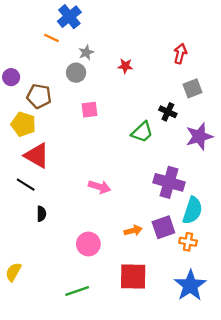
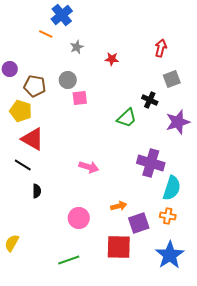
gray circle: (76, 73) -> (68, 80), moved
purple square: (163, 227) -> (139, 223), moved

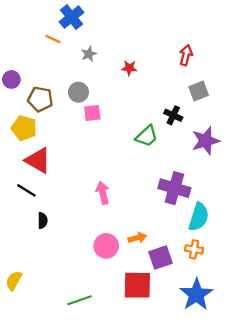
pink arrow: (89, 167) -> (103, 193), turned -120
pink circle: (79, 218) -> (106, 246), moved

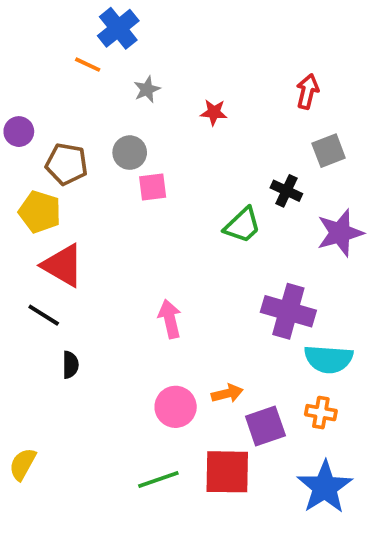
cyan semicircle: (199, 217) -> (329, 359), turned 76
green line: (80, 300) -> (158, 479), moved

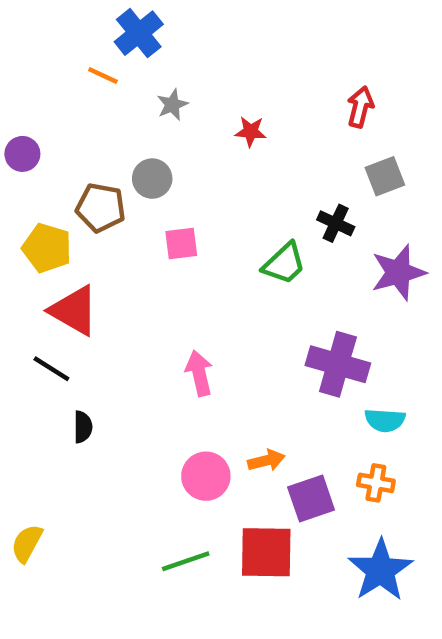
brown pentagon: (67, 164) -> (101, 208), moved
pink square: (153, 187) -> (181, 243), moved
cyan semicircle: (329, 359) -> (385, 420), size x0.7

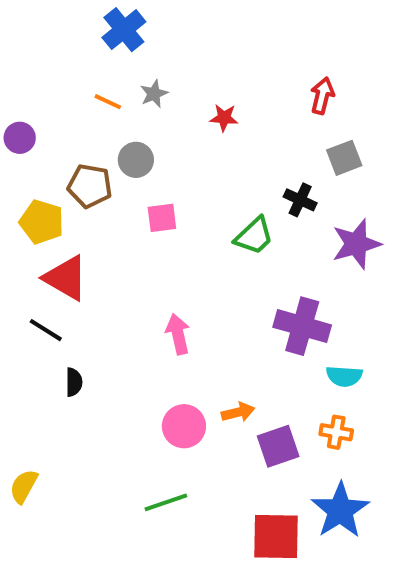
orange line: (103, 76) -> (108, 102), moved
red square: (266, 552) -> (276, 536), moved

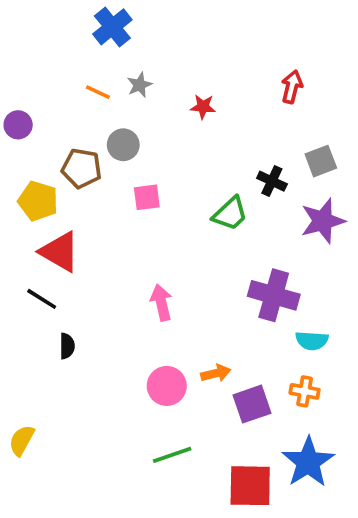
gray square: (344, 158) -> (321, 161), moved
green line: (166, 502) -> (172, 455), moved

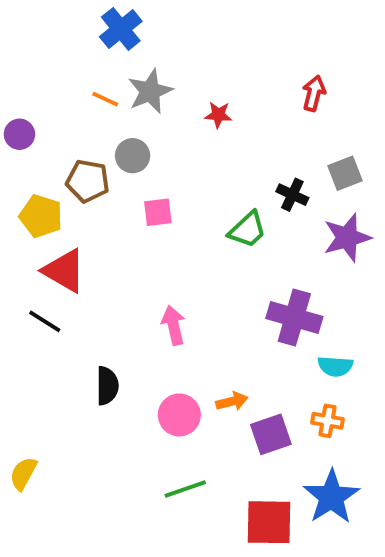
gray star: (140, 85) -> (150, 91), size x1.6
black semicircle: (67, 346) -> (107, 386), moved, size x1.4

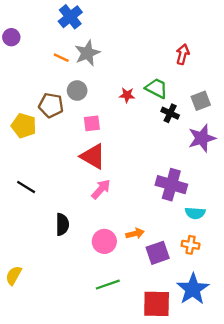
red star: (218, 115) -> (127, 95), moved
purple circle: (19, 134) -> (11, 37), moved
green trapezoid: (248, 230) -> (157, 88), moved, turned -110
red triangle: (64, 271) -> (93, 156), moved
pink arrow: (173, 325) -> (101, 189), turned 55

